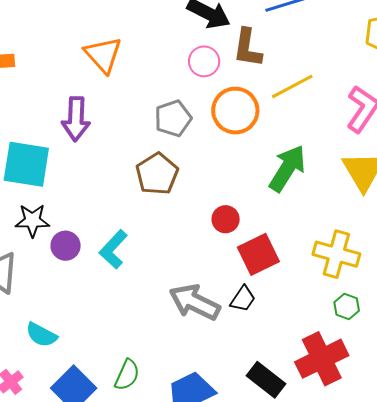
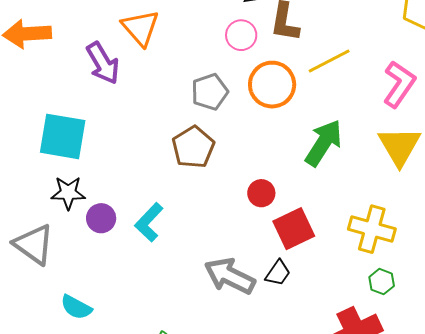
purple arrow: (76, 119) -> (103, 63), moved, turned -33

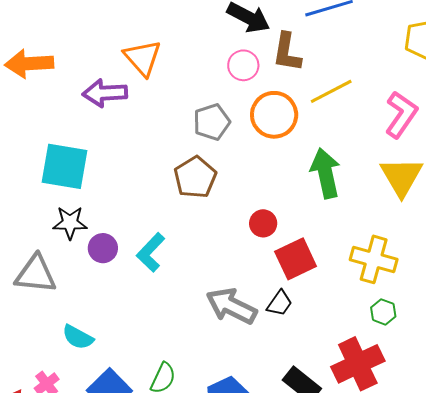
purple arrow: (103, 63) -> (105, 93), turned 117
green arrow: (324, 143) -> (325, 173), turned -45
gray triangle: (34, 244) -> (36, 274), turned -30

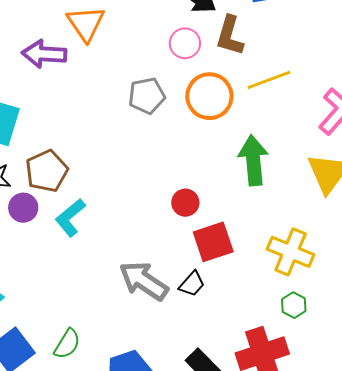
brown pentagon: (195, 177) -> (47, 171), moved

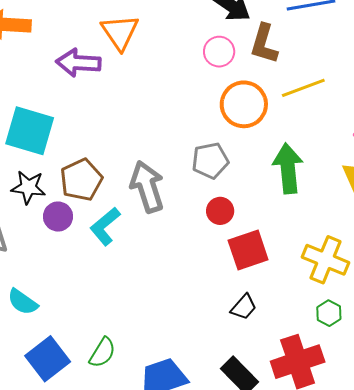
gray pentagon: (147, 96) -> (210, 161), moved
gray arrow: (144, 281) -> (147, 187), moved, turned 39
black trapezoid: (192, 284) -> (244, 307), moved

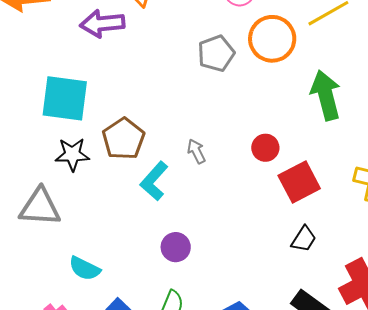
gray pentagon: (210, 161) -> (216, 53), moved
gray arrow: (147, 187) -> (196, 151), moved, size x0.5
purple circle: (58, 217) -> (176, 247), moved

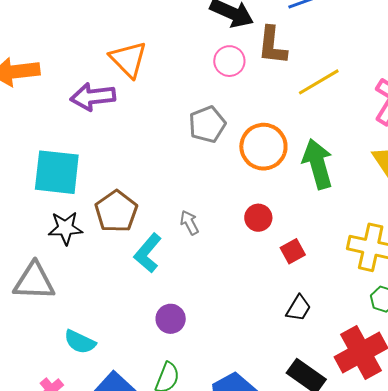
orange circle: (272, 39) -> (263, 147), moved
red square: (299, 182) -> (293, 251), size x0.6

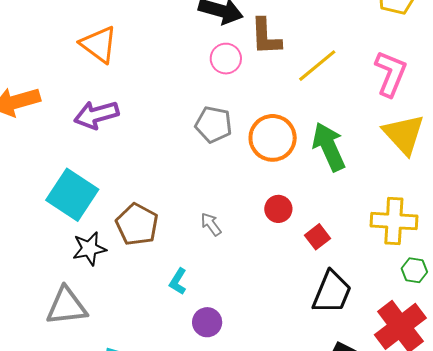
orange triangle: (128, 59) -> (99, 44), moved
gray pentagon: (207, 124) -> (214, 124), turned -30
cyan square: (57, 172) -> (72, 195), turned 36
cyan L-shape: (148, 253) -> (178, 281), moved, size x0.7
black trapezoid: (298, 308) -> (332, 292), size x1.6

